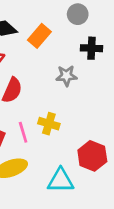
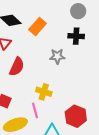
gray circle: (78, 14) -> (78, 11), moved
pink line: (23, 132) -> (35, 110), moved

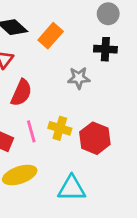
pink line: (35, 110) -> (31, 131), moved
red hexagon: (76, 116) -> (95, 138), moved

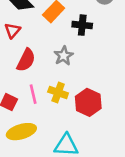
black cross: (105, 49) -> (82, 25), moved
gray star: (79, 78) -> (64, 56), moved, turned -30

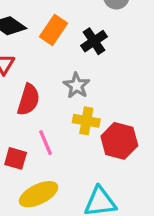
black cross: (82, 25) -> (94, 41), turned -30
yellow cross: (58, 92) -> (86, 121), moved

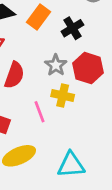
red hexagon: (119, 141) -> (88, 68), moved
pink line: (45, 143) -> (40, 112), moved

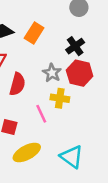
black cross: (72, 28) -> (75, 46), moved
cyan triangle: (71, 165) -> (72, 157), turned 45

